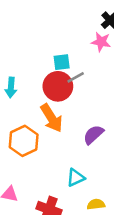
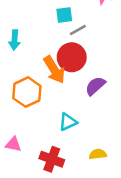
red circle: (58, 86) -> (72, 57), moved
cyan triangle: (76, 178) -> (68, 122), moved

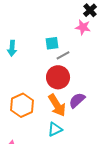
cyan arrow: (15, 40) -> (12, 48), moved
orange arrow: (54, 70) -> (57, 105), moved

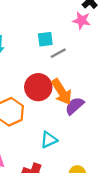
red circle: (58, 77) -> (38, 87), moved
orange arrow: (57, 105) -> (62, 92), moved

